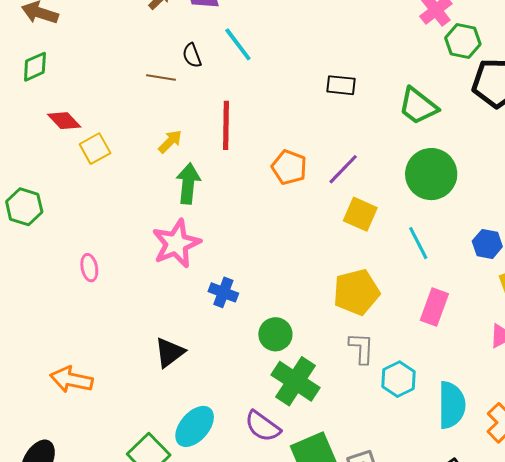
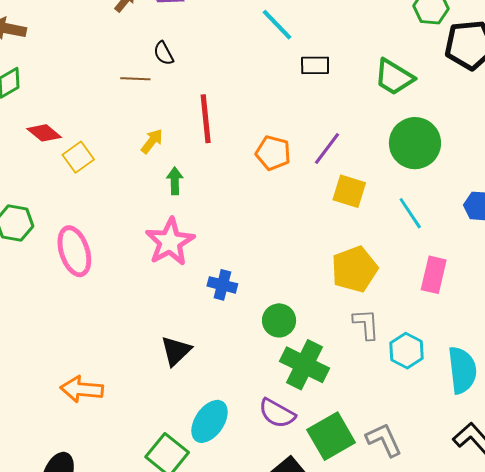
cyan line: (238, 44) -> (277, 25), moved
green arrow: (188, 183) -> (175, 181), size x0.7
pink ellipse: (89, 268) -> (74, 251), moved, size x1.8

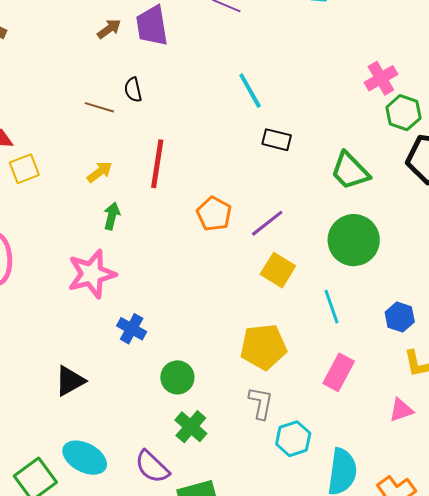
green cross: (304, 365) -> (191, 427), size x0.7
cyan ellipse: (209, 421) -> (85, 458), turned 69

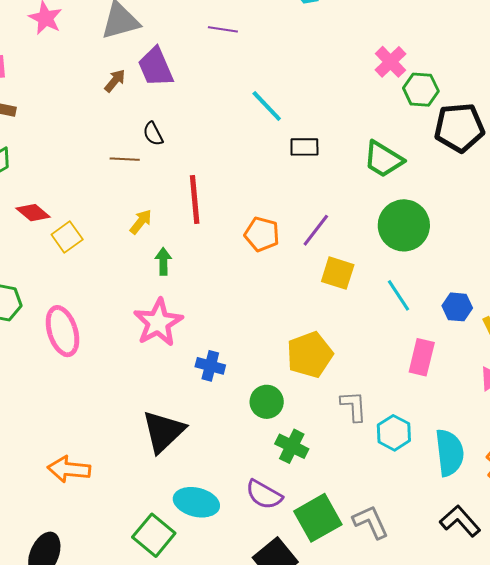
blue hexagon: (400, 317) -> (457, 307), moved
yellow pentagon: (263, 347) -> (310, 355), moved
black triangle: (70, 381) -> (163, 431), size x1.4

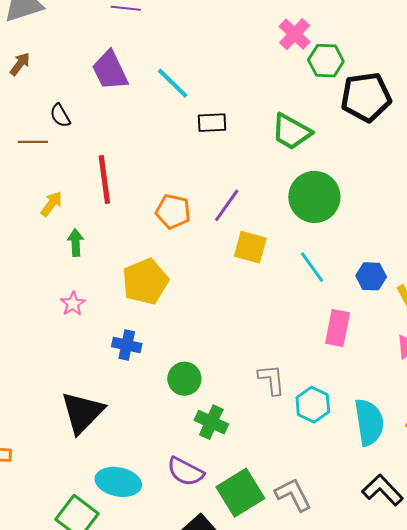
purple trapezoid: (156, 67) -> (110, 70), moved
pink star: (158, 322) -> (73, 304), size x0.5
yellow pentagon: (310, 355) -> (145, 282), moved

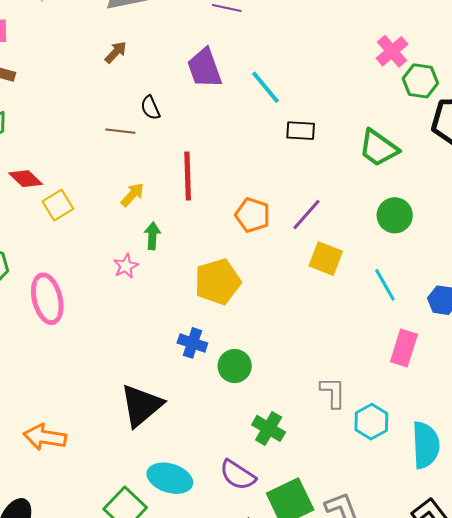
green circle: (314, 197) -> (395, 215), size x0.7
pink star: (73, 304) -> (126, 266), moved
green circle: (184, 379) -> (235, 366), moved

